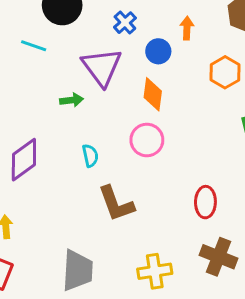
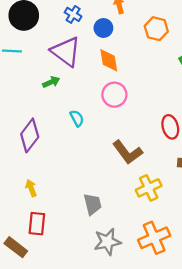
brown L-shape: (116, 204) -> (127, 152), moved
gray trapezoid: (78, 270) -> (93, 204), size x0.7

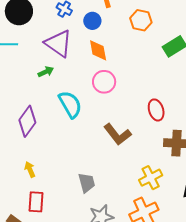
cyan semicircle: (77, 118) -> (70, 104), size x1.8
yellow cross: (149, 188) -> (151, 178), moved

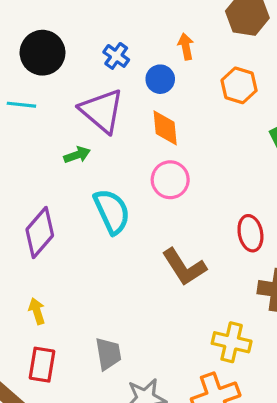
yellow cross: (151, 178) -> (232, 342), turned 35
gray trapezoid: (87, 183) -> (108, 354), moved

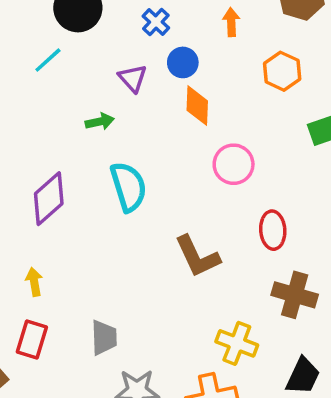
blue circle: (160, 79) -> (183, 62), moved
cyan line: (21, 105) -> (48, 60), turned -56
purple triangle: (102, 111) -> (133, 78), size x0.6
pink circle: (170, 180) -> (234, 164), moved

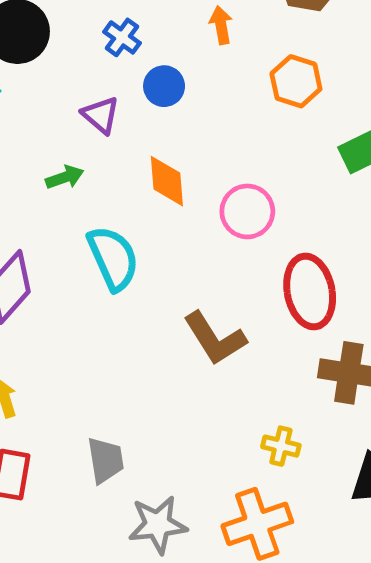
orange diamond: (197, 106) -> (167, 181), moved
red ellipse: (273, 230) -> (310, 292), size x1.4
yellow cross: (237, 343) -> (281, 446), size x0.7

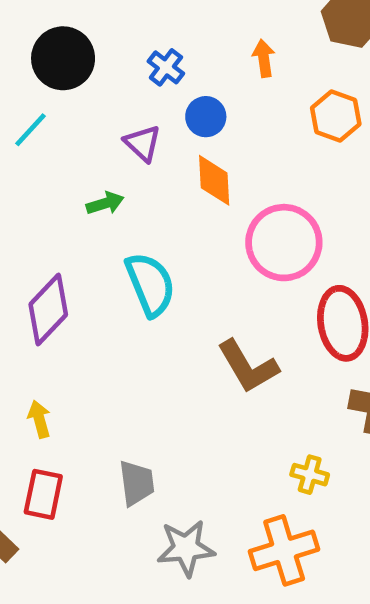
orange diamond: (167, 181) -> (214, 180), moved
pink circle: (247, 211) -> (284, 243), size x1.4

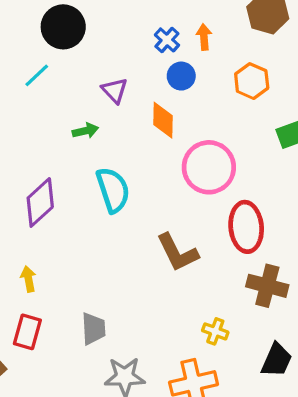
blue cross: (166, 67) -> (167, 40), moved
blue circle: (206, 117) -> (181, 76), moved

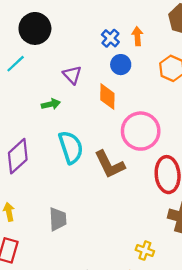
brown L-shape: (177, 252) -> (110, 165), moved
gray trapezoid: (93, 329) -> (58, 219), moved

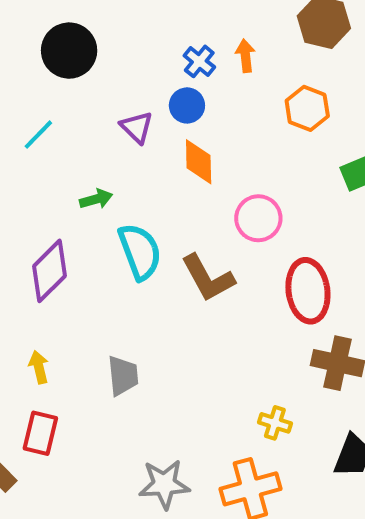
cyan line: (16, 64) -> (38, 135), moved
blue circle: (121, 65) -> (187, 105), moved
green arrow: (51, 104) -> (96, 199), moved
pink circle: (141, 131) -> (258, 218), size x0.7

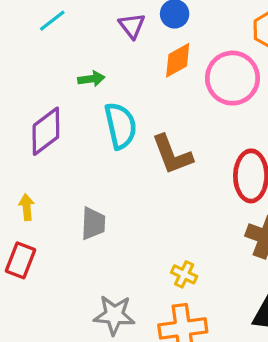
orange diamond: (199, 162) -> (178, 60), turned 54
pink circle: (258, 218) -> (232, 78), moved, size x1.4
yellow cross: (275, 423) -> (184, 274), moved

